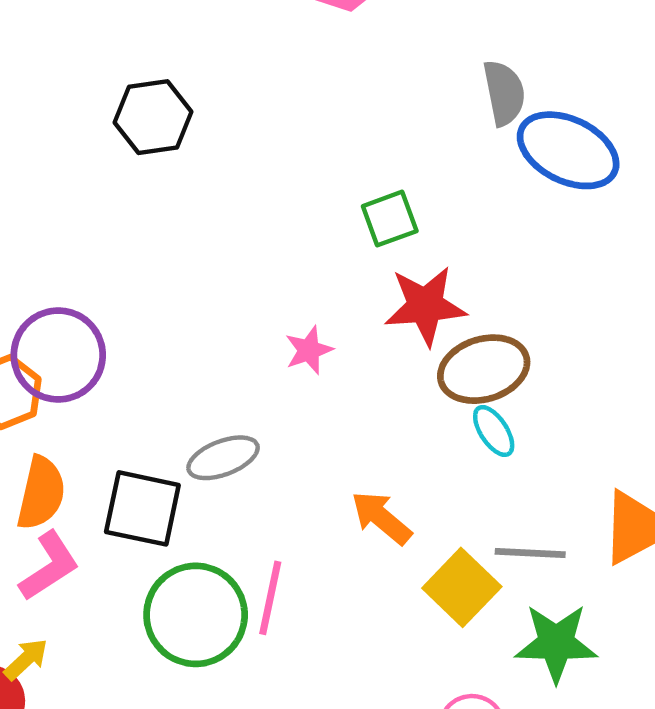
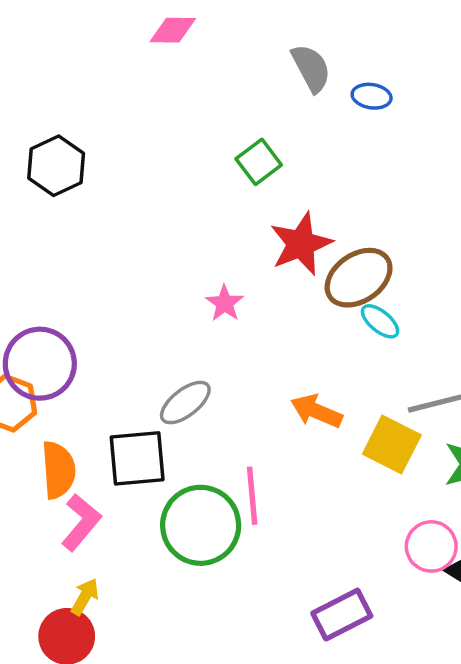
blue ellipse: (568, 150) -> (372, 96), size x0.5
green square: (390, 219) -> (259, 162), moved

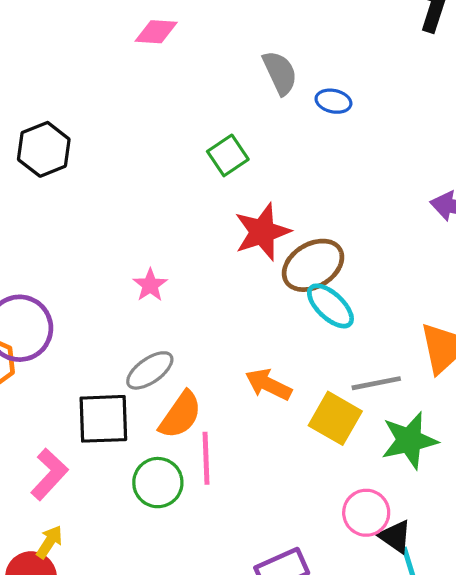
pink star: (225, 303) -> (150, 285), moved
cyan ellipse: (380, 321) -> (330, 306), size x1.4
orange semicircle: (58, 470) -> (180, 415), moved, turned 36
green circle: (201, 525) -> (158, 483), size x0.7

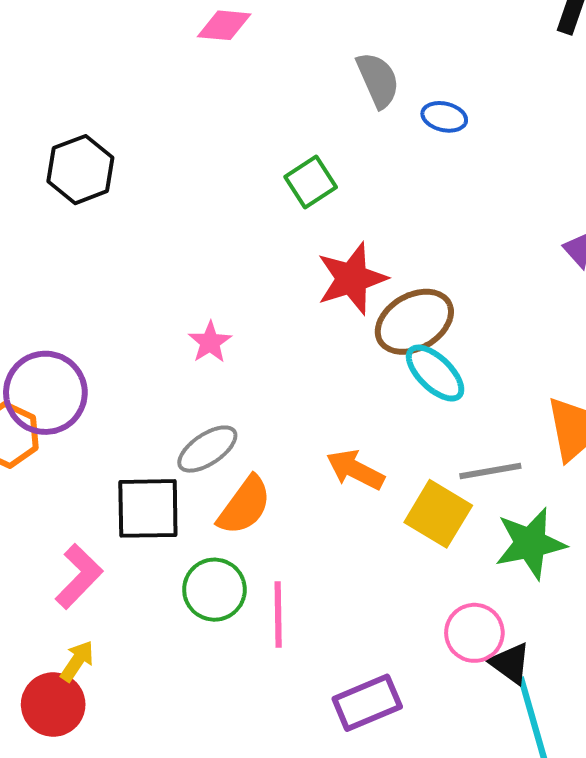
pink line: (206, 458) -> (278, 615), moved

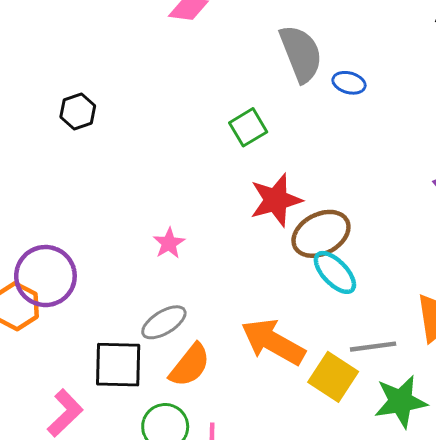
gray semicircle: (378, 80) -> (301, 54), size x1.4
black hexagon: (80, 170) -> (78, 111), size x0.7
orange arrow: (355, 470) -> (273, 342), size x1.5

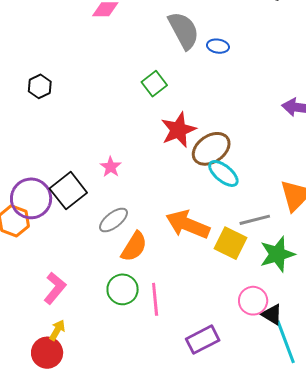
black square: (118, 365) -> (68, 191), moved, turned -33

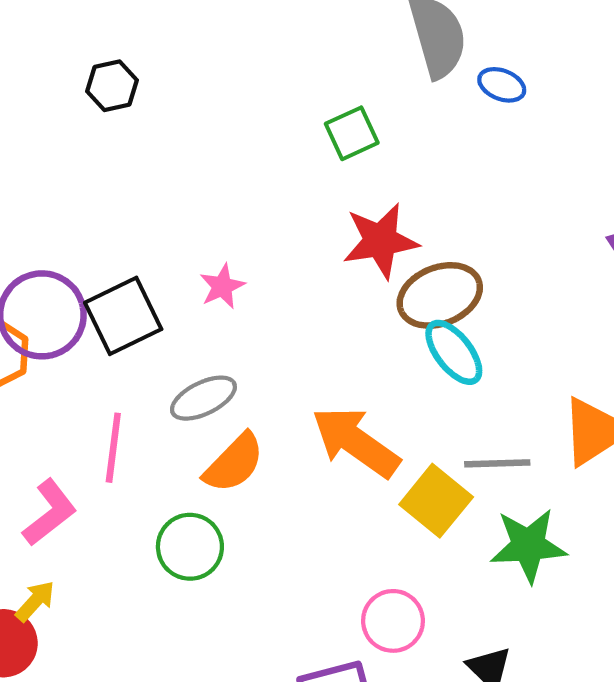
pink line: (155, 299) -> (113, 448), moved
pink circle: (253, 301) -> (393, 621), moved

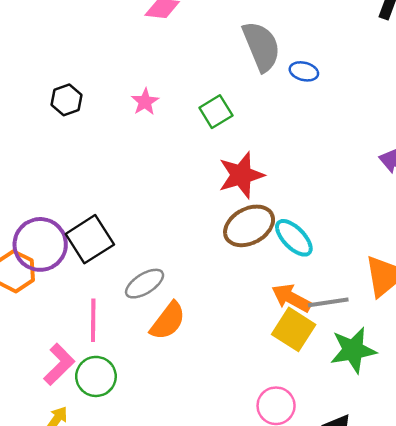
pink star: (222, 286) -> (145, 102), moved
brown ellipse: (440, 295) -> (249, 226), moved
orange arrow: (356, 442) -> (292, 298), moved, size x0.7
green circle: (190, 547) -> (96, 376), moved

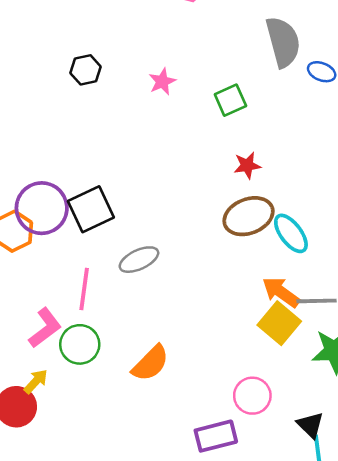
red star: (241, 175) -> (247, 165), size x0.6
orange semicircle: (168, 321) -> (151, 363), moved

